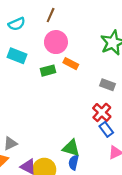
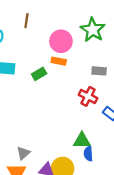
pink circle: (56, 42) -> (61, 41), moved
red cross: (102, 112) -> (88, 96), moved

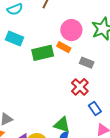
gray rectangle: (99, 71) -> (87, 63), moved
green rectangle: (39, 74) -> (43, 53), size x1.5

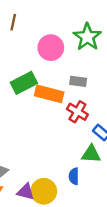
orange rectangle: (64, 47) -> (49, 94), moved, size x1.6
green triangle: (62, 125) -> (91, 154), moved

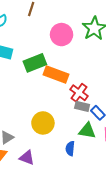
gray rectangle: (78, 81) -> (82, 106), moved
yellow circle: (44, 191) -> (43, 123), moved

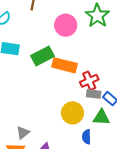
red cross: (79, 93) -> (89, 81), turned 36
yellow circle: (43, 123) -> (72, 113), moved

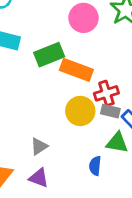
yellow circle: (72, 113) -> (80, 111), moved
gray triangle: (23, 133) -> (39, 146), moved

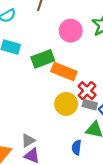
red cross: (106, 93) -> (87, 91), turned -30
gray triangle: (39, 146) -> (28, 140), moved

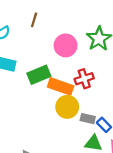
red cross: (87, 91) -> (84, 79), moved, turned 30
yellow circle: (66, 104) -> (67, 107), moved

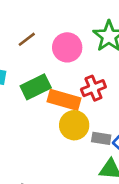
brown line: (34, 20) -> (27, 39), moved, turned 40

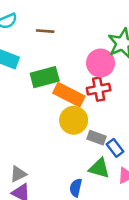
brown line: (27, 39) -> (45, 31), turned 30
pink circle: (67, 47) -> (101, 63), moved

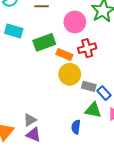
pink circle: (101, 63) -> (75, 22), moved
orange rectangle: (69, 95) -> (64, 55), size x0.7

